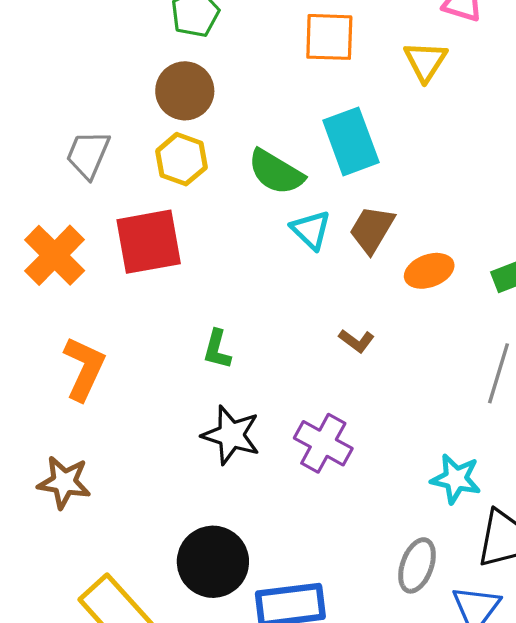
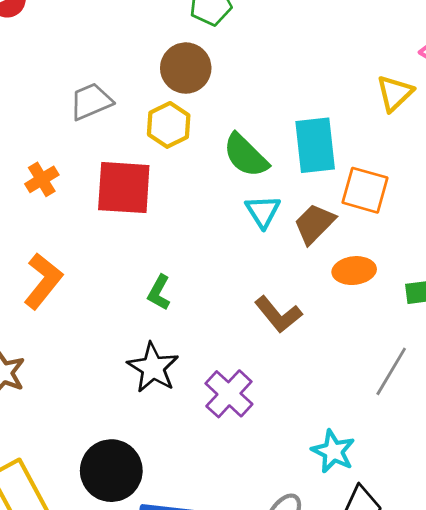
orange square: (329, 37) -> (365, 190), moved
gray trapezoid: (88, 154) -> (91, 101), turned 30
orange cross: (55, 255) -> (42, 179), size x0.6
brown L-shape: (357, 341) -> (278, 314), size x1.6

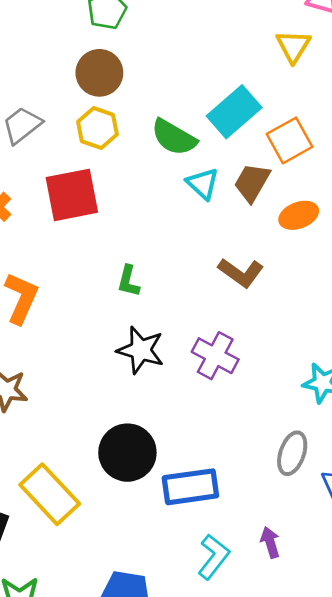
cyan rectangle: (315, 145) -> (234, 112), turned 70
orange square: (365, 190) -> (290, 140), turned -30

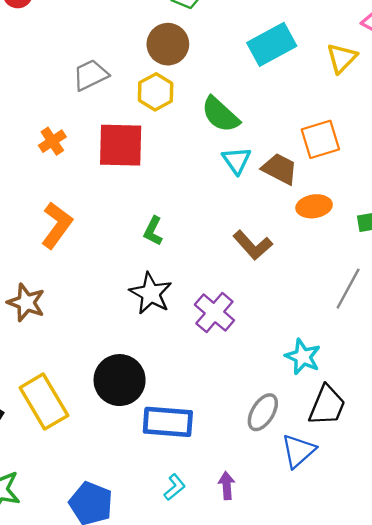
cyan rectangle: (234, 112) -> (272, 44), moved
brown trapezoid: (252, 183) -> (280, 169), turned 75
cyan L-shape: (214, 557) -> (175, 487), size x0.7

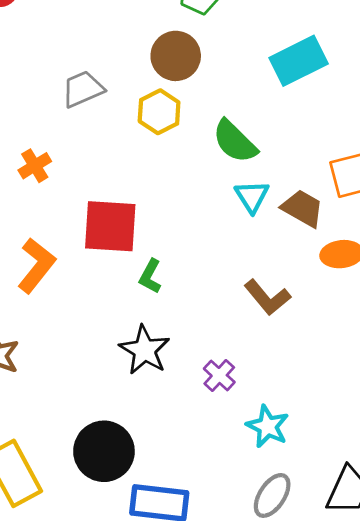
red square: (121, 145) -> (110, 226), moved
purple cross: (214, 313) -> (219, 375), size x0.7
cyan star: (303, 357) -> (268, 426), moved

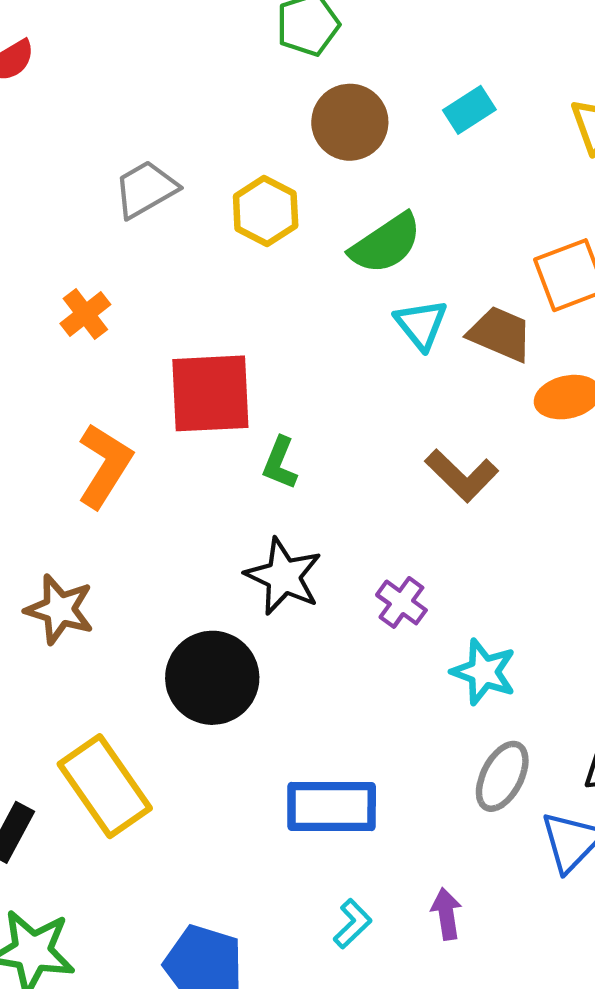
brown circle: (176, 56) -> (350, 122), moved
cyan rectangle: (299, 61) -> (469, 110), size x0.6
green semicircle: (235, 141) -> (386, 244), turned -72
black circle: (104, 451) -> (212, 678), moved

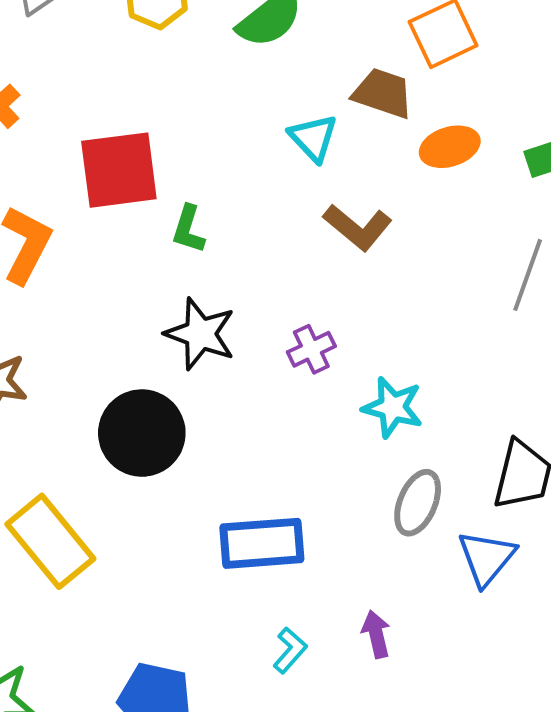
cyan triangle: (421, 324) -> (313, 138), moved
purple cross: (401, 602) -> (311, 349), turned 33

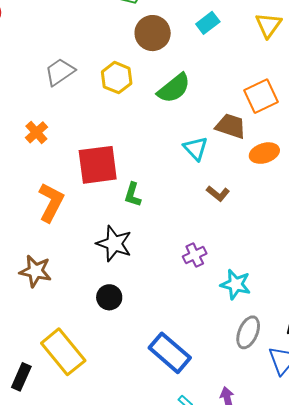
brown L-shape: (358, 227) -> (218, 194), size x0.7
black star: (200, 334) -> (114, 244), moved
black circle: (142, 433) -> (109, 297), size x0.6
blue rectangle: (262, 543) -> (170, 353), turned 45

